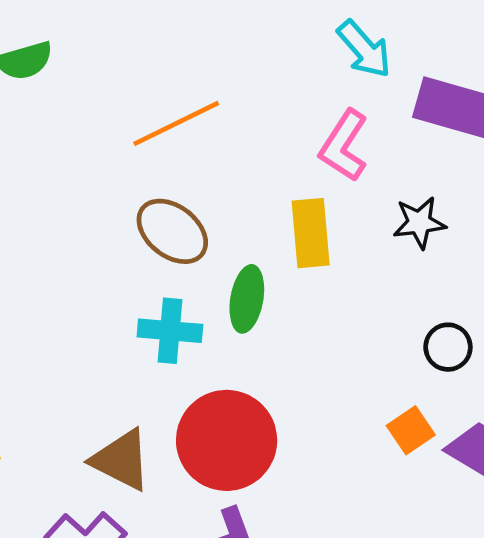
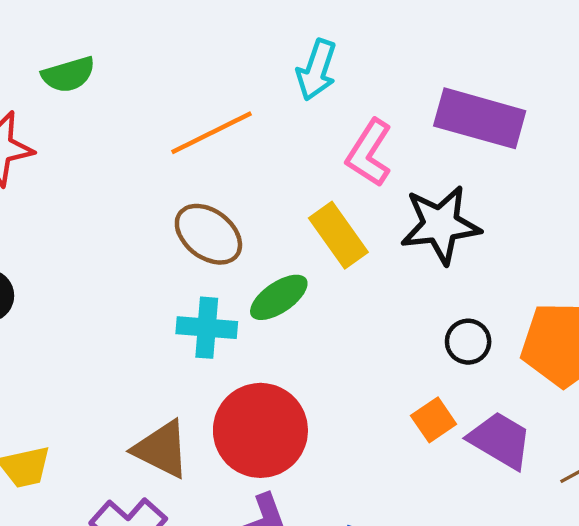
cyan arrow: (364, 49) -> (317, 70), moved, turned 60
black star: (419, 223) -> (441, 225), size x1.6
yellow rectangle: (311, 233) -> (338, 235), turned -30
green ellipse: (247, 299) -> (279, 297), turned 46

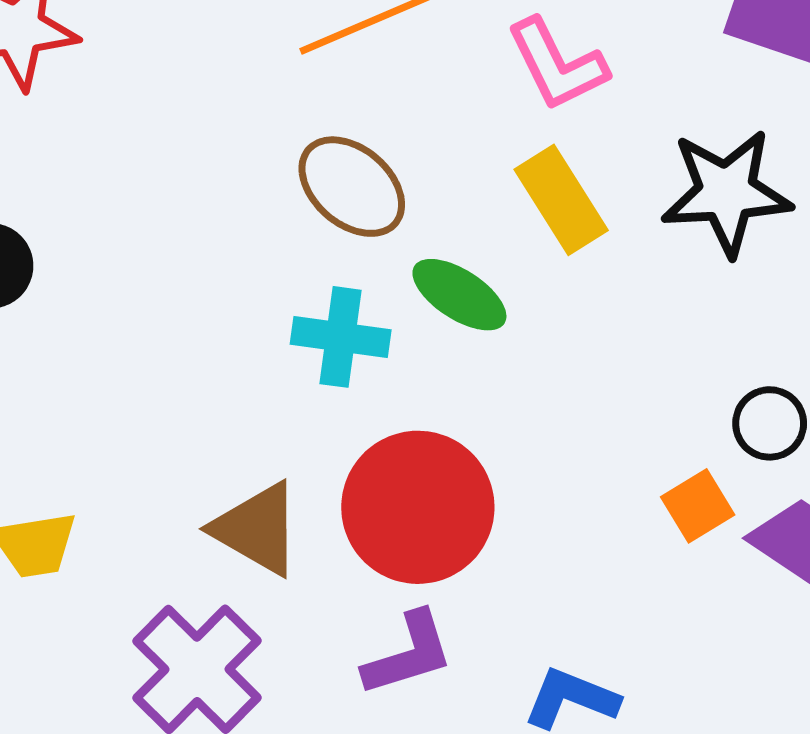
pink L-shape: (369, 153) -> (557, 65), moved, turned -62
green ellipse: (279, 297) -> (459, 295), turned 64
black circle: (468, 342) -> (770, 423), moved

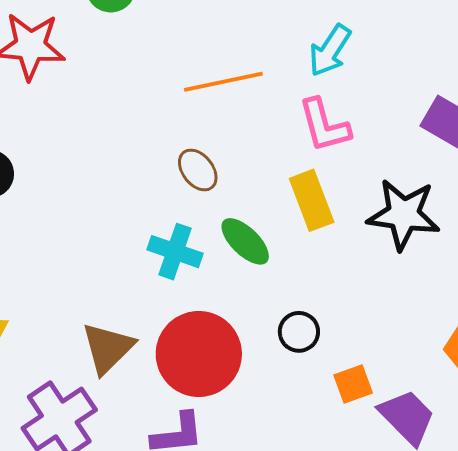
brown ellipse: (352, 187) -> (198, 170), size x0.7
black circle: (770, 423) -> (299, 332), moved
brown triangle: (257, 529) -> (108, 348), turned 34

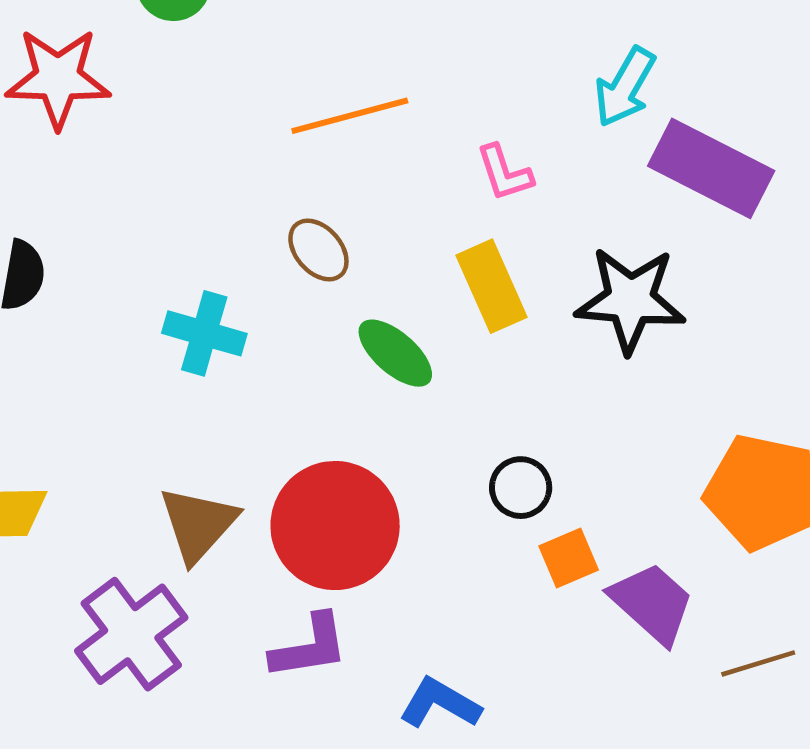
cyan arrow: (330, 50) -> (625, 87), moved
pink L-shape: (324, 125) -> (504, 173), size x0.7
cyan cross: (175, 252) -> (204, 333), moved
black circle: (299, 332) -> (521, 488), moved

